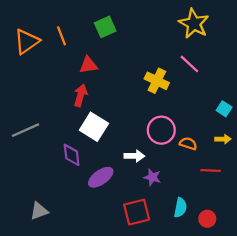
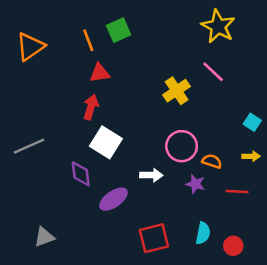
orange line: (61, 36) -> (88, 40), moved
yellow cross: (157, 81) -> (177, 91), turned 30
purple star: (152, 177) -> (195, 184), moved

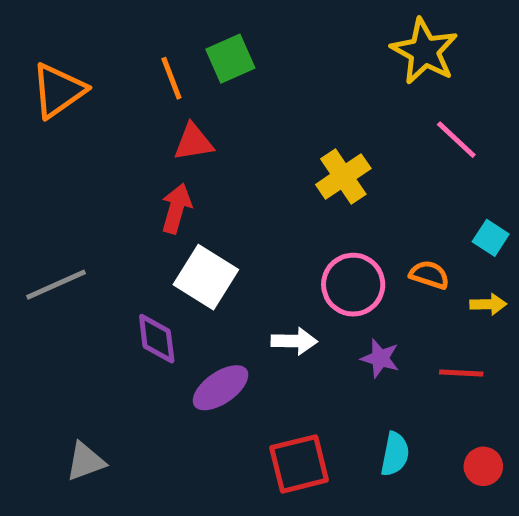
pink line: (213, 72) -> (456, 140), moved
orange semicircle: (212, 161) -> (429, 275), moved
red circle: (233, 246) -> (483, 466), moved

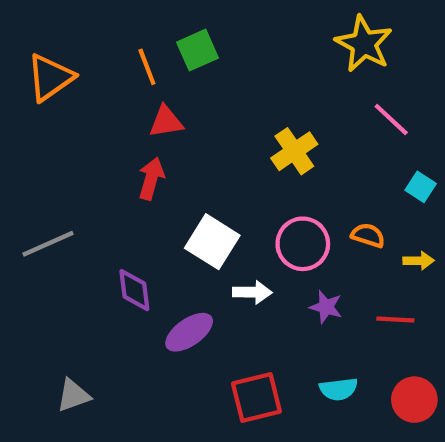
cyan square: (491, 238) -> (421, 187), moved
white square: (206, 277) -> (212, 242), moved
cyan semicircle: (395, 454) -> (339, 389), turned 72
red circle: (483, 466) -> (414, 400), size x1.4

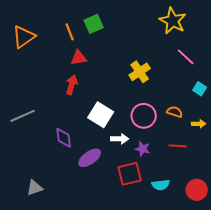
purple star: (326, 307) -> (143, 149), moved
red line: (395, 320) -> (178, 146), moved
red square: (256, 397) -> (130, 174), moved

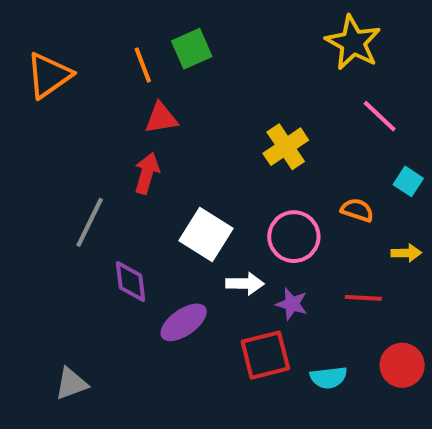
orange semicircle: (175, 112) -> (357, 210), moved
gray line: (23, 116) -> (90, 222), moved, turned -40
red circle: (197, 190) -> (402, 365), moved

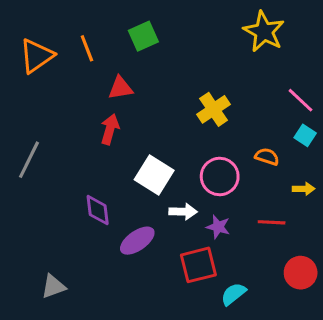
orange line: (143, 65) -> (87, 48), moved
pink line: (380, 116) -> (301, 100), moved
gray line: (90, 222) -> (29, 160), moved
cyan semicircle: (329, 378) -> (233, 294), moved, turned 148

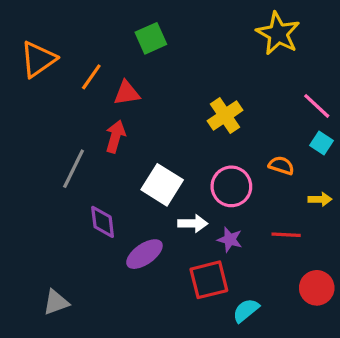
orange line: (87, 48) -> (91, 77), moved, turned 56
gray line: (29, 160) -> (74, 169), moved

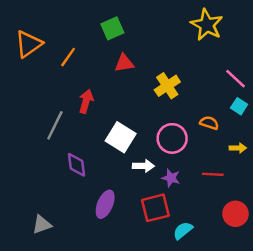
red triangle: (127, 93) -> (124, 63), moved
purple ellipse: (144, 254) -> (105, 204), moved, turned -32

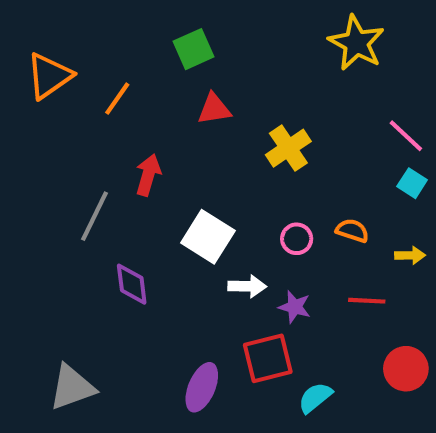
orange semicircle: (209, 123) -> (352, 231), moved
pink circle: (172, 138) -> (297, 239), size x0.6
purple ellipse: (105, 204) -> (202, 387), moved
gray triangle: (42, 225) -> (72, 387), size x1.4

